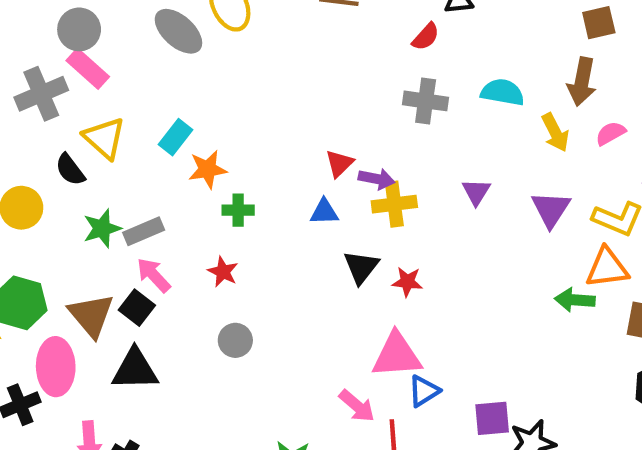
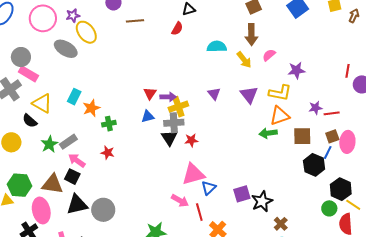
gray cross: (426, 101) -> (174, 123), moved
brown triangle: (91, 315) -> (53, 184), turned -30
gray circle: (235, 340) -> (103, 210), moved, size x1.5

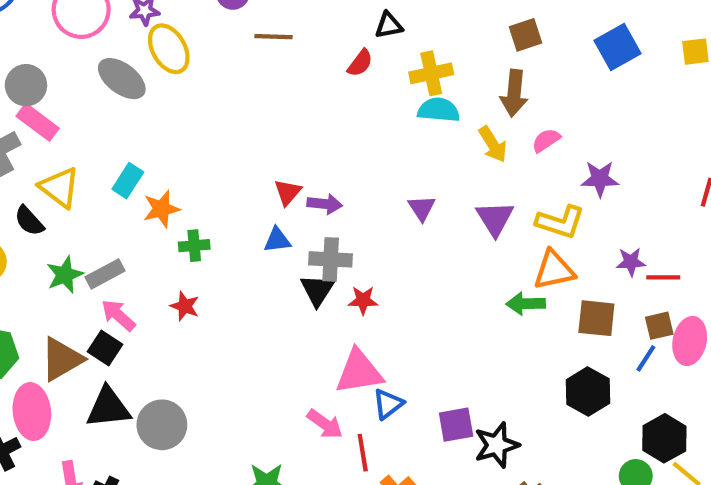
yellow cross: (178, 107) -> (431, 73), moved
black hexagon: (314, 165) -> (588, 392), moved
brown triangle: (53, 184) -> (62, 359), turned -45

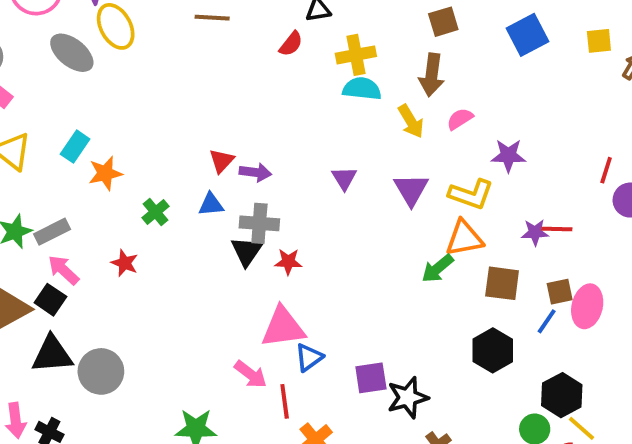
green cross: (194, 246) -> (156, 212), moved, turned -36
red line: (663, 277) -> (557, 229), moved
green arrow: (526, 304) -> (438, 268), turned -40

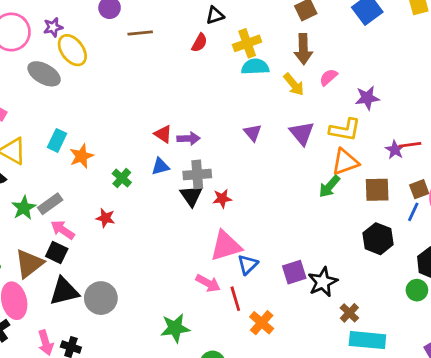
red triangle: (222, 161) -> (163, 134), turned -30
purple star: (535, 232) -> (395, 150), turned -30

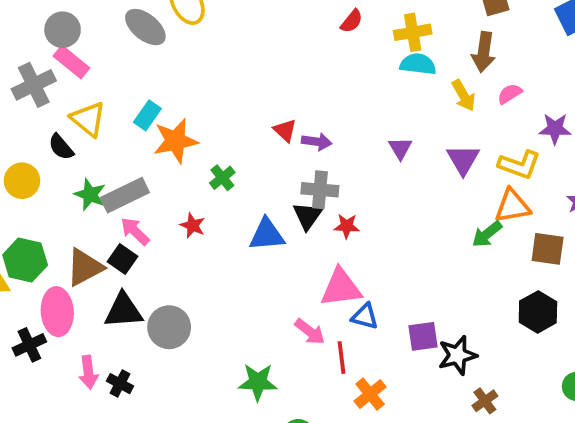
orange star: (82, 156) -> (175, 141), size x1.4
blue triangle: (160, 166) -> (267, 235), moved, size x1.5
gray rectangle: (50, 204) -> (125, 195), size x1.4
green star: (24, 208) -> (90, 195), turned -30
blue triangle: (248, 264) -> (365, 316), turned 50

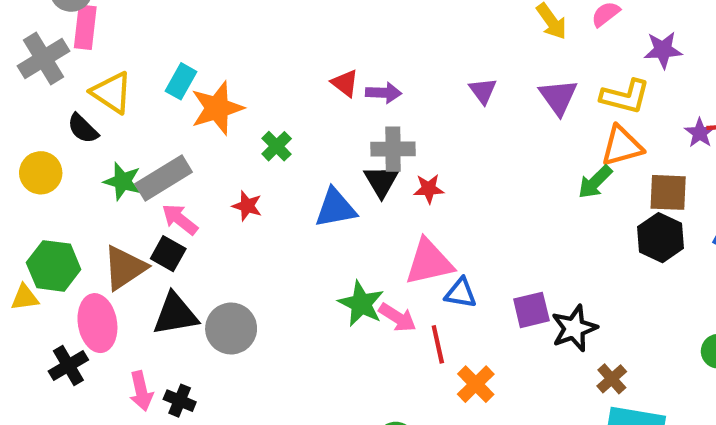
pink rectangle: (71, 62) -> (85, 27), turned 63
black hexagon: (538, 312) -> (661, 238), moved
green star: (258, 382) -> (361, 304), moved, turned 30

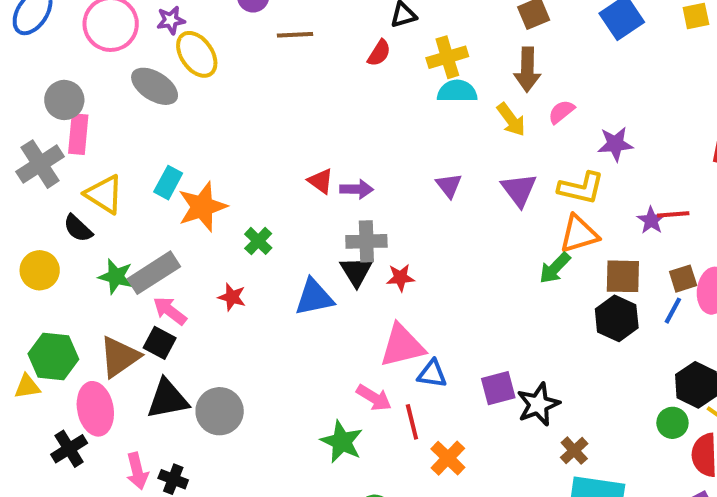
green star: (361, 304) -> (342, 442), moved

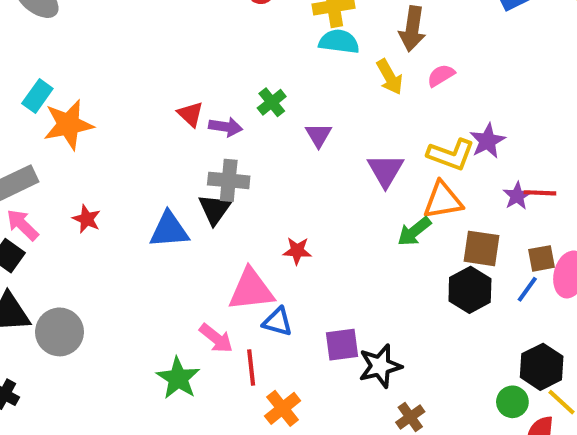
purple star: (615, 144) -> (487, 141), moved, turned -30
purple triangle: (519, 190) -> (385, 170), moved
green cross: (258, 241) -> (272, 102), moved
red star: (400, 278) -> (297, 251), moved

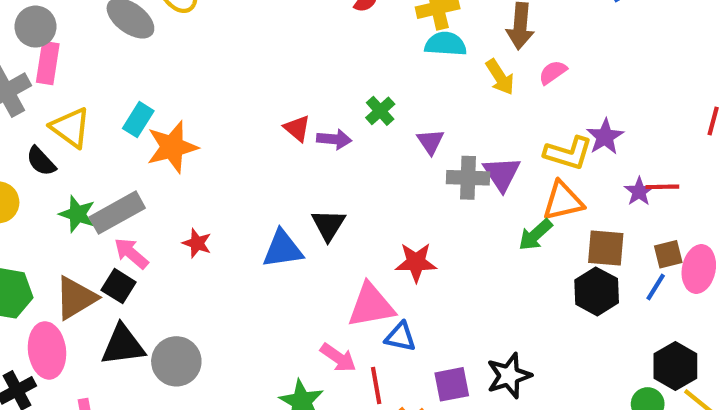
gray cross: (229, 180) -> (468, 178), moved
red star: (297, 251) -> (416, 262), size x1.4
purple square: (342, 345) -> (452, 384), moved

